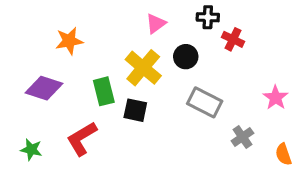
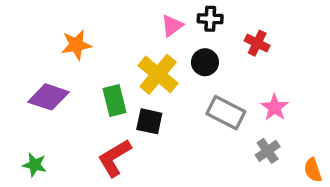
black cross: (208, 17) -> (210, 19), moved
pink star: (276, 98) -> (275, 107), moved
red L-shape: (82, 139) -> (115, 158), moved

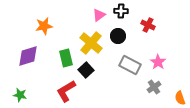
purple diamond: (48, 97) -> (28, 56), turned -35
black square: (149, 121) -> (86, 70), turned 35

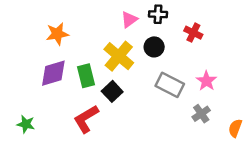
purple diamond: (28, 56) -> (53, 73), moved
orange semicircle: (180, 98) -> (235, 128), turned 40

